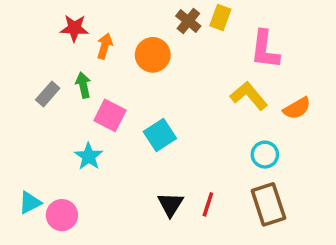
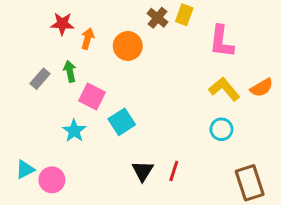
yellow L-shape: (249, 96) -> (224, 89), moved
orange semicircle: (297, 108) -> (262, 88), moved
cyan square: (160, 135) -> (122, 122), moved
brown rectangle: (268, 204) -> (250, 183), moved

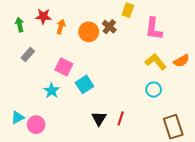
brown cross: (157, 18) -> (109, 27), moved
green arrow: (70, 71) -> (20, 25), moved

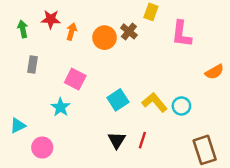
gray rectangle: (28, 55) -> (32, 64), turned -32
yellow L-shape: (156, 62) -> (155, 102), moved
cyan square: (85, 84) -> (118, 100), moved
cyan triangle: (18, 117) -> (18, 126), moved

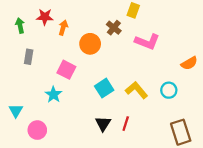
pink L-shape: (181, 34) -> (147, 42), moved, turned -75
orange circle: (105, 38) -> (90, 44), moved
cyan circle: (181, 106) -> (169, 90), moved
cyan triangle: (18, 126) -> (16, 111), turned -32

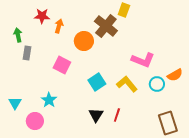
green arrow: (20, 25) -> (18, 35), moved
brown cross: (114, 28) -> (106, 26), size x1.6
pink L-shape: (147, 42) -> (143, 60), moved
orange semicircle: (189, 63) -> (175, 75), moved
cyan star: (53, 94) -> (49, 100), moved

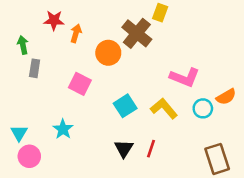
pink circle: (35, 121) -> (29, 156), moved

